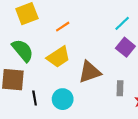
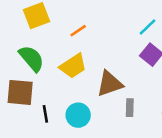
gray rectangle: (120, 88) -> (130, 108), moved

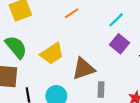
orange line: (78, 31) -> (72, 13), moved

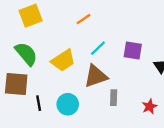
cyan line: (116, 20) -> (98, 48), moved
purple square: (119, 44) -> (133, 50), turned -30

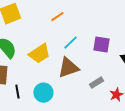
gray rectangle: (114, 98) -> (96, 83), moved, turned 56

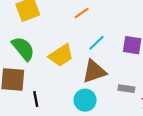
gray rectangle: (96, 83) -> (126, 89), turned 40
cyan circle: (43, 93) -> (85, 100), moved

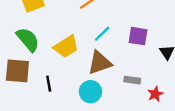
black line: (36, 99) -> (49, 84), moved

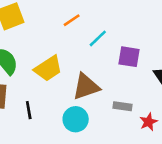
cyan line: (102, 34) -> (98, 38), moved

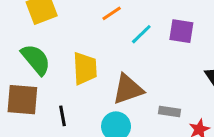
purple square: (129, 57) -> (181, 31), moved
yellow trapezoid: (48, 68) -> (85, 68), turned -60

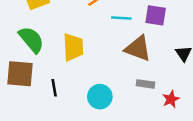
cyan line: (141, 34) -> (121, 18), turned 48
brown triangle: (128, 89) -> (138, 48), moved, turned 40

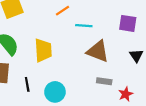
purple square: (156, 15) -> (128, 23), moved
cyan circle: (100, 97) -> (55, 92), moved

